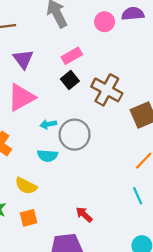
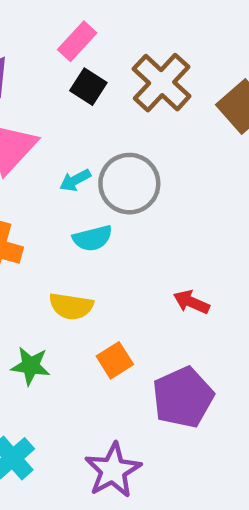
brown cross: (107, 90) -> (162, 83), turned 32
red arrow: (84, 215) -> (191, 302), moved
orange square: (29, 218) -> (115, 360), moved

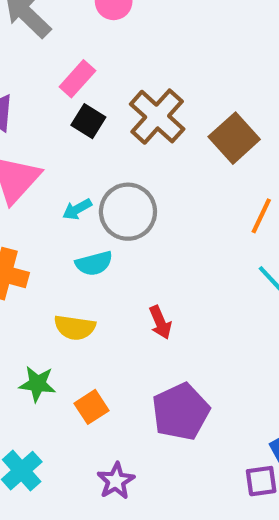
red arrow: (191, 302) -> (160, 322), moved, turned -136
orange square: (115, 360) -> (92, 407), moved
purple star: (113, 470) -> (116, 481), size x0.7

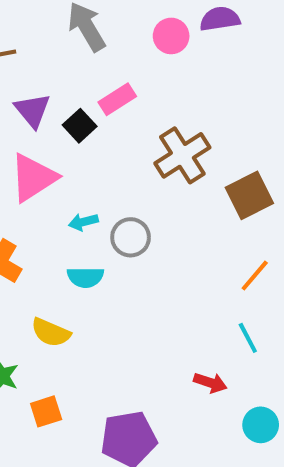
black square: (88, 121) -> (80, 126), moved
gray circle: (128, 212) -> (131, 237), size x0.7
red arrow: (160, 322) -> (210, 383), moved, turned -64

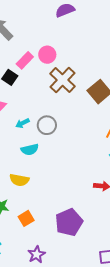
pink circle: (171, 36) -> (47, 55), moved

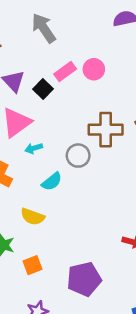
brown cross: (62, 80) -> (106, 130), moved, turned 36
cyan arrow: (22, 123) -> (34, 148), moved
cyan semicircle: (30, 149) -> (52, 182), turned -36

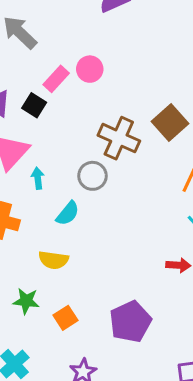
brown cross: (106, 130) -> (119, 138), turned 36
cyan arrow: (34, 148) -> (38, 178), turned 112

